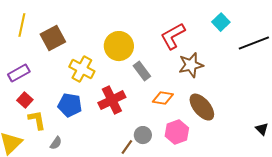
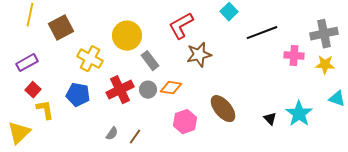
brown ellipse: (202, 107) -> (223, 109), moved
gray circle: (143, 135) -> (148, 90), moved
gray semicircle: (56, 143) -> (112, 134), moved

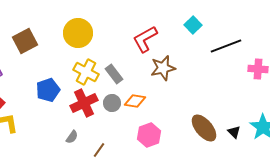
yellow circle: (127, 36) -> (78, 33), moved
yellow cross: (90, 59) -> (86, 72), moved
blue pentagon: (78, 95) -> (48, 90), moved, turned -30
brown ellipse: (223, 109) -> (204, 128), moved
gray semicircle: (112, 134) -> (72, 137), moved

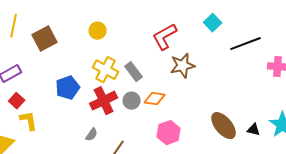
yellow circle: (78, 33) -> (98, 31), size x0.6
black triangle: (234, 132) -> (254, 130), turned -32

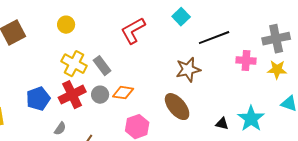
brown star: (183, 66) -> (188, 70), moved
blue pentagon: (68, 88) -> (38, 99), moved
brown ellipse: (224, 126) -> (177, 107), moved

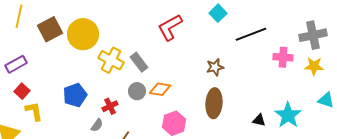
yellow circle: (66, 25) -> (83, 34), moved, size x1.8
brown star: (188, 70) -> (215, 67), moved, size x0.7
red cross: (72, 95) -> (110, 106), moved, size x0.6
brown ellipse: (177, 107) -> (214, 103), turned 44

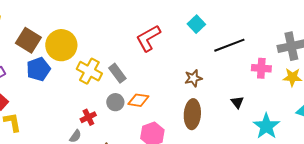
brown square: (50, 29) -> (28, 40), turned -30
blue pentagon: (75, 95) -> (38, 69), moved
black triangle: (259, 120) -> (237, 102), moved, turned 40

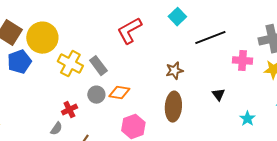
cyan star: (266, 126) -> (247, 119), size x0.6

